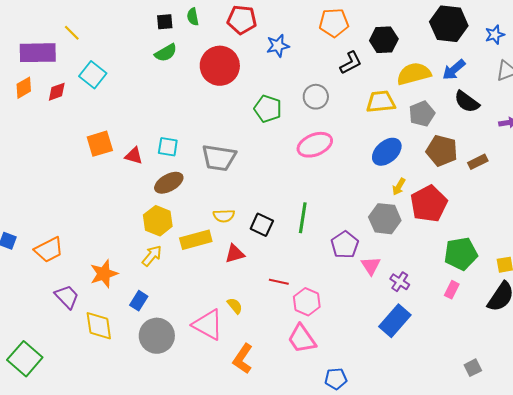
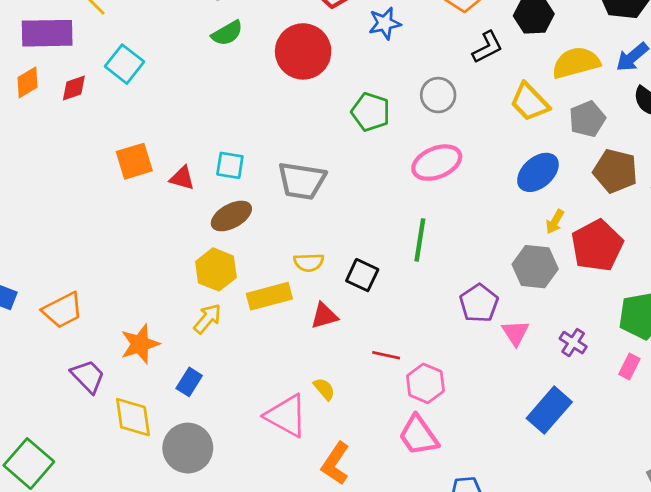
yellow trapezoid: (381, 102) -> (530, 102), turned -128
green line: (303, 218) -> (420, 240), moved
purple cross: (400, 282) -> (573, 343), moved
gray circle: (157, 336) -> (188, 448), moved

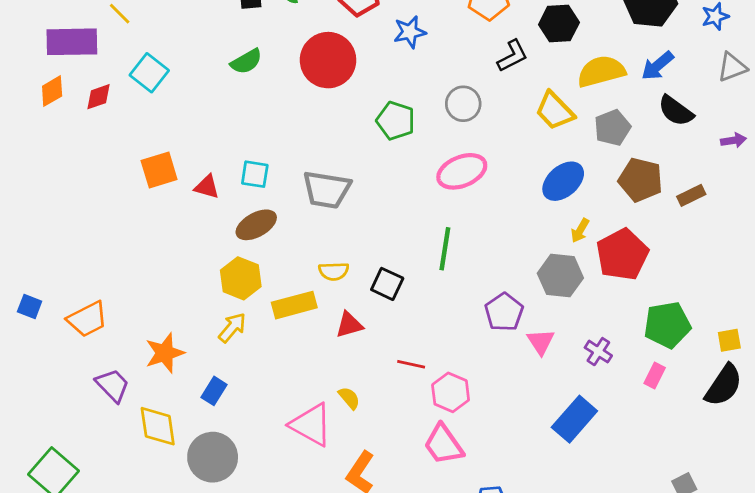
green semicircle: (227, 33) -> (246, 62), moved

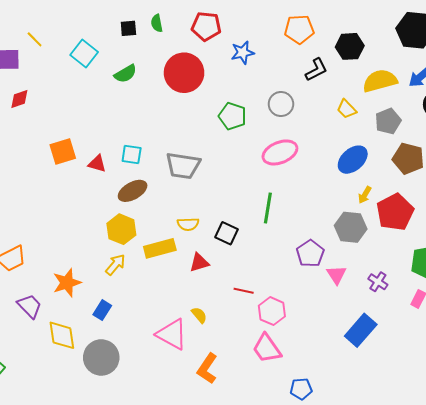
cyan square: (149, 73) -> (84, 54), moved
yellow trapezoid: (555, 111) -> (347, 109), size x0.7

